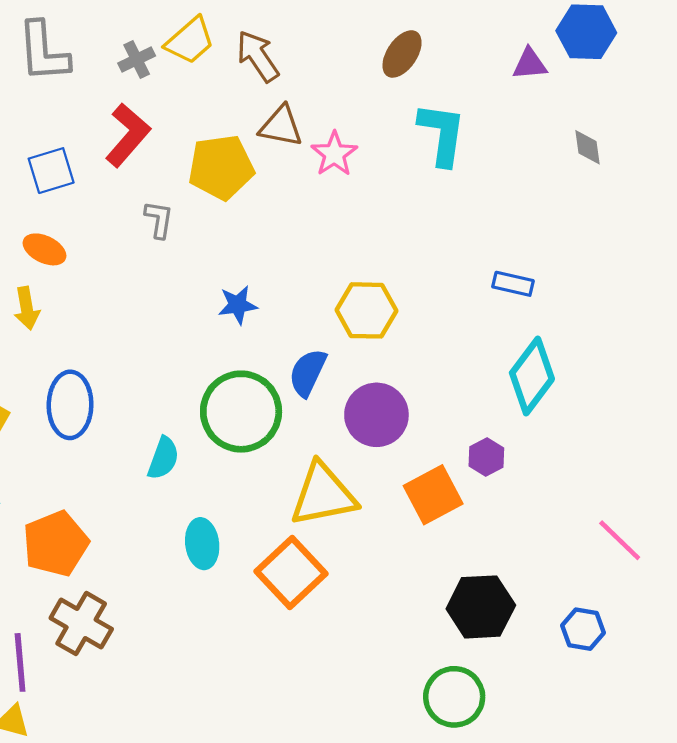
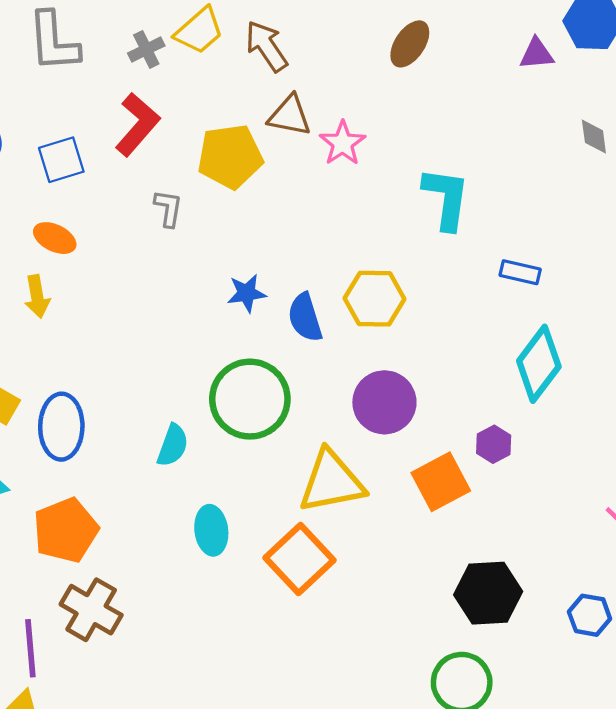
cyan L-shape: (442, 134) -> (446, 198), moved
blue semicircle: (308, 373) -> (305, 317), moved, turned -42
blue ellipse: (70, 405) -> (61, 427), moved

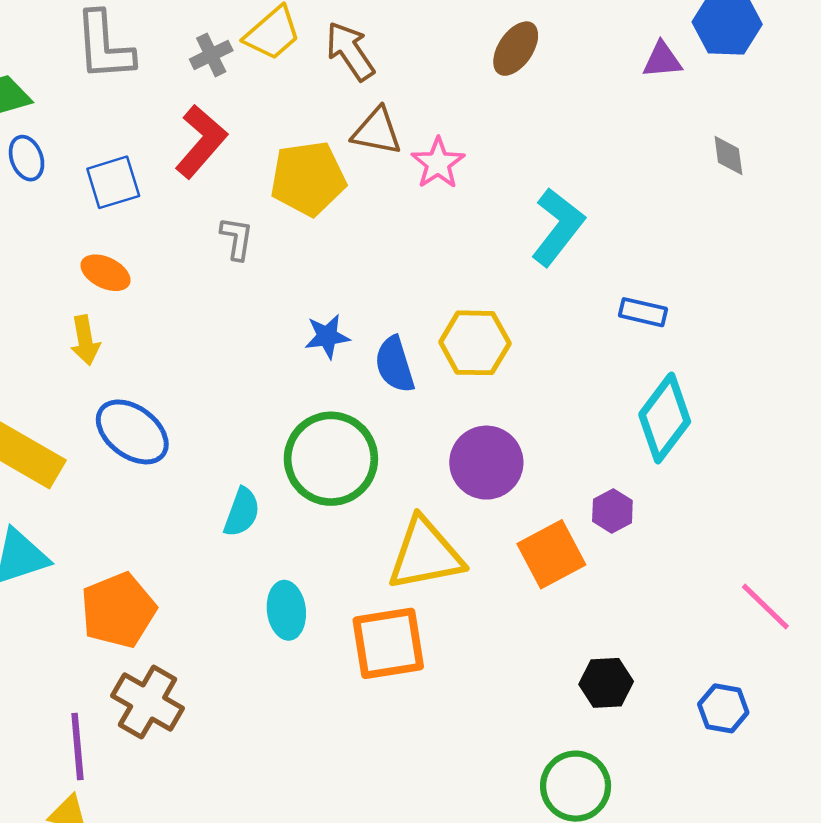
cyan L-shape: (446, 198) -> (558, 227), turned 30
blue ellipse: (61, 427) -> (132, 432), moved, turned -54
orange square: (300, 559) -> (388, 643), turned 34
black hexagon: (488, 593) -> (606, 683), size x0.7

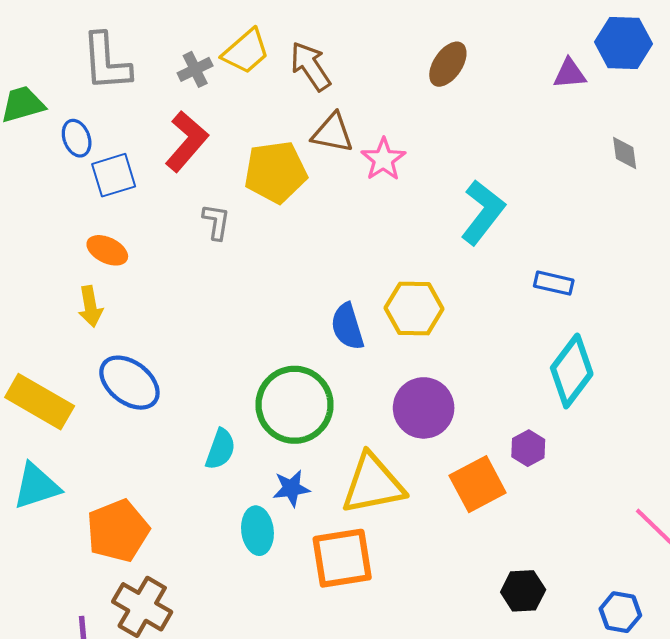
blue ellipse: (27, 158) -> (77, 138), moved
blue star: (327, 336) -> (291, 488), moved

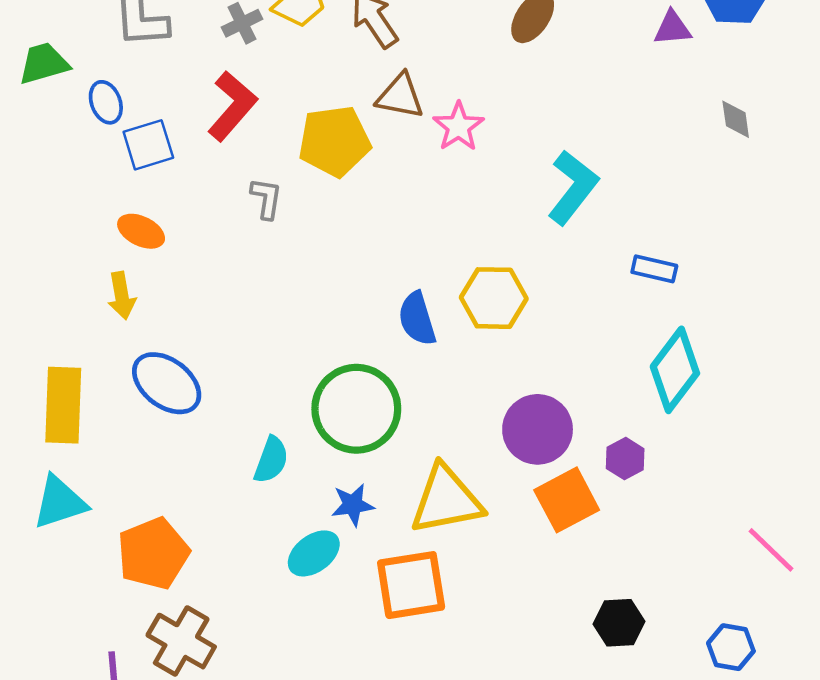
yellow rectangle: (40, 402) -> (63, 405), turned 62
purple circle: (424, 408) -> (538, 429), moved
cyan ellipse: (257, 531) -> (314, 553), turned 60

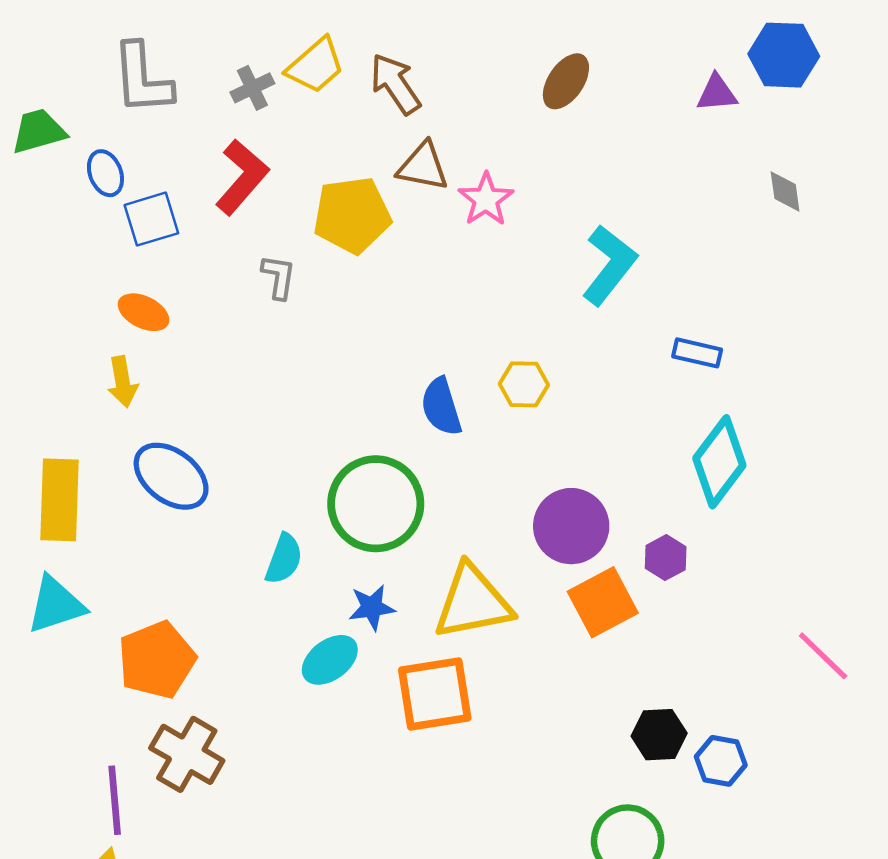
yellow hexagon: (494, 298) -> (524, 384), size x0.7
blue hexagon: (731, 647) -> (721, 761), moved

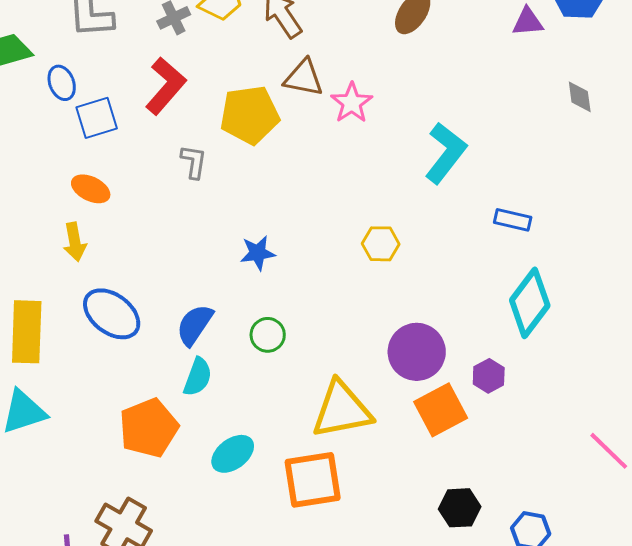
blue semicircle: (441, 407) -> (195, 325), moved, turned 51
green circle: (376, 504) -> (268, 335), size x0.5
blue star: (372, 607) -> (258, 253), moved
orange pentagon: (157, 660) -> (149, 428), moved
black hexagon: (659, 735) -> (460, 508), moved

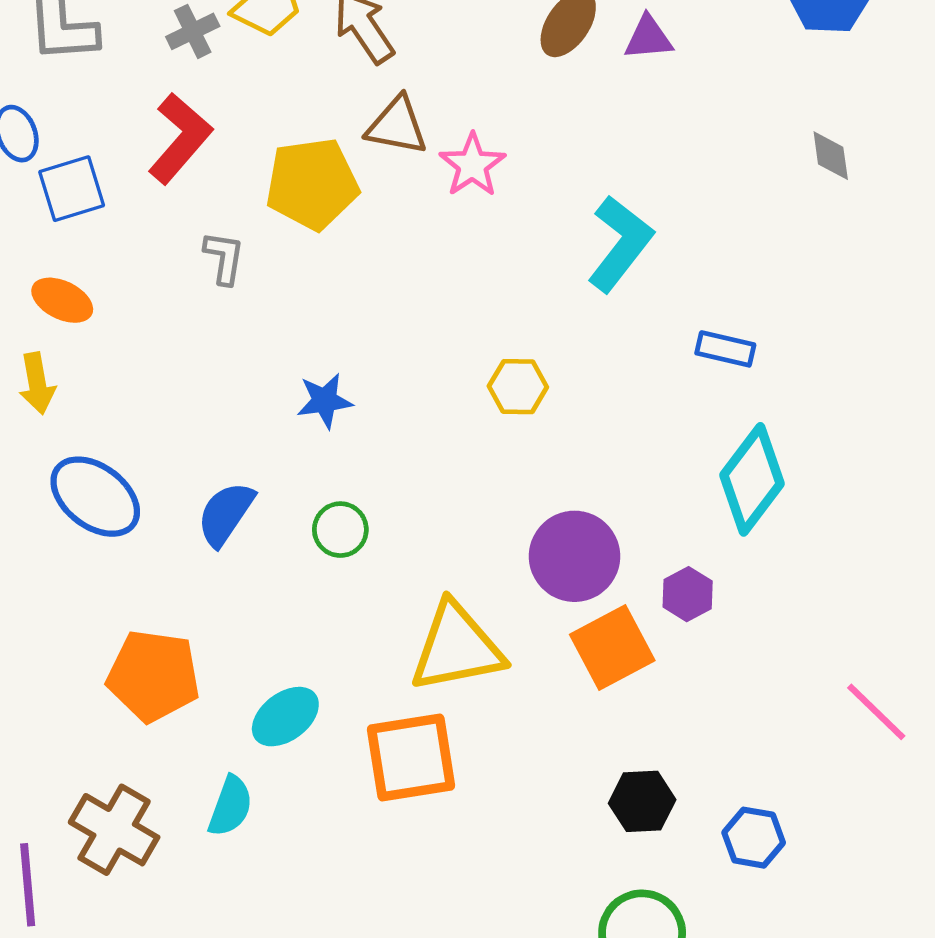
purple triangle: (528, 22) -> (648, 38), moved
cyan semicircle: (198, 377) -> (230, 806), moved
orange pentagon: (149, 428) -> (153, 676), turned 30

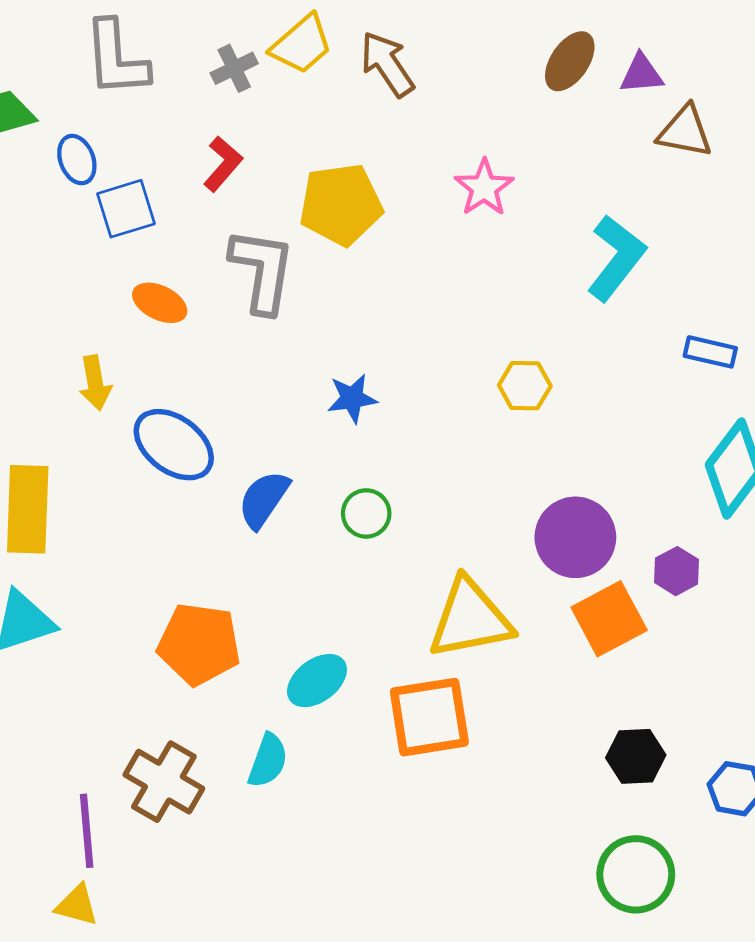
brown triangle: (397, 126) -> (685, 131), moved
red L-shape: (180, 138) -> (223, 164), size x0.7
gray L-shape: (224, 258) -> (262, 270), size x1.8
orange ellipse: (62, 300) -> (160, 303), moved
blue ellipse: (95, 497) -> (174, 445), moved

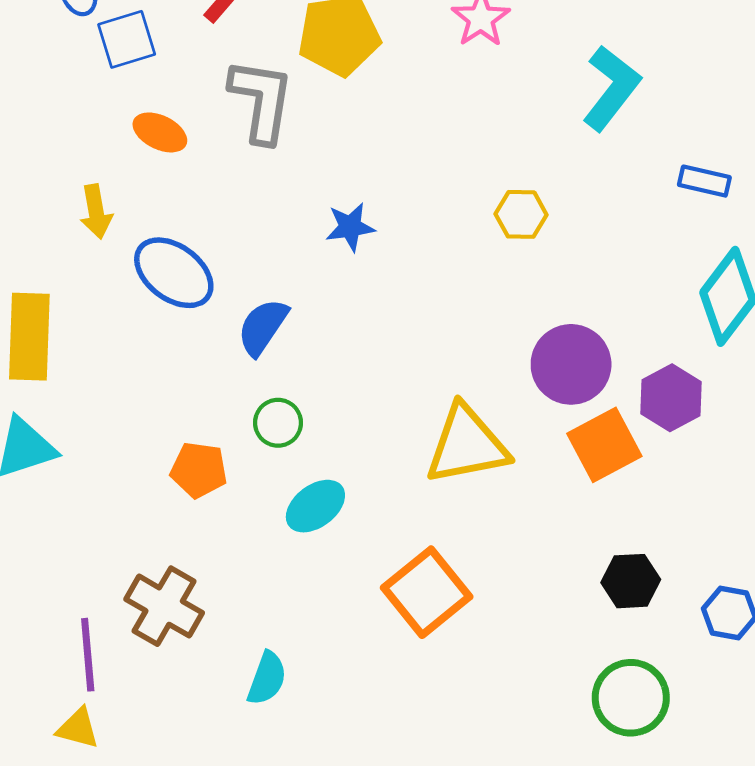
green circle: (366, 513) -> (278, 423), moved
purple hexagon: (676, 571) -> (671, 398), size x1.4
orange pentagon: (199, 644) -> (199, 470), size x0.7
orange square: (429, 717) -> (427, 592), moved, turned -30
cyan semicircle: (268, 761) -> (267, 678), moved

